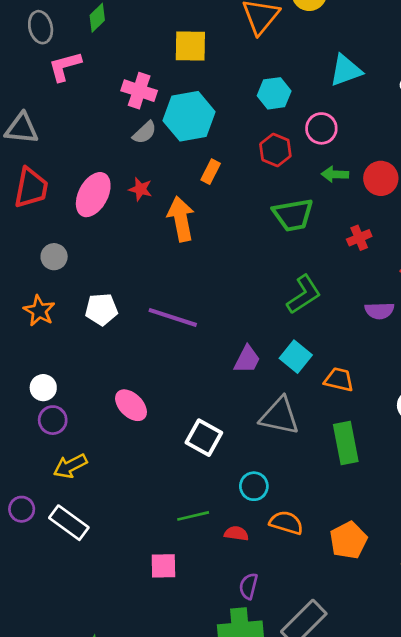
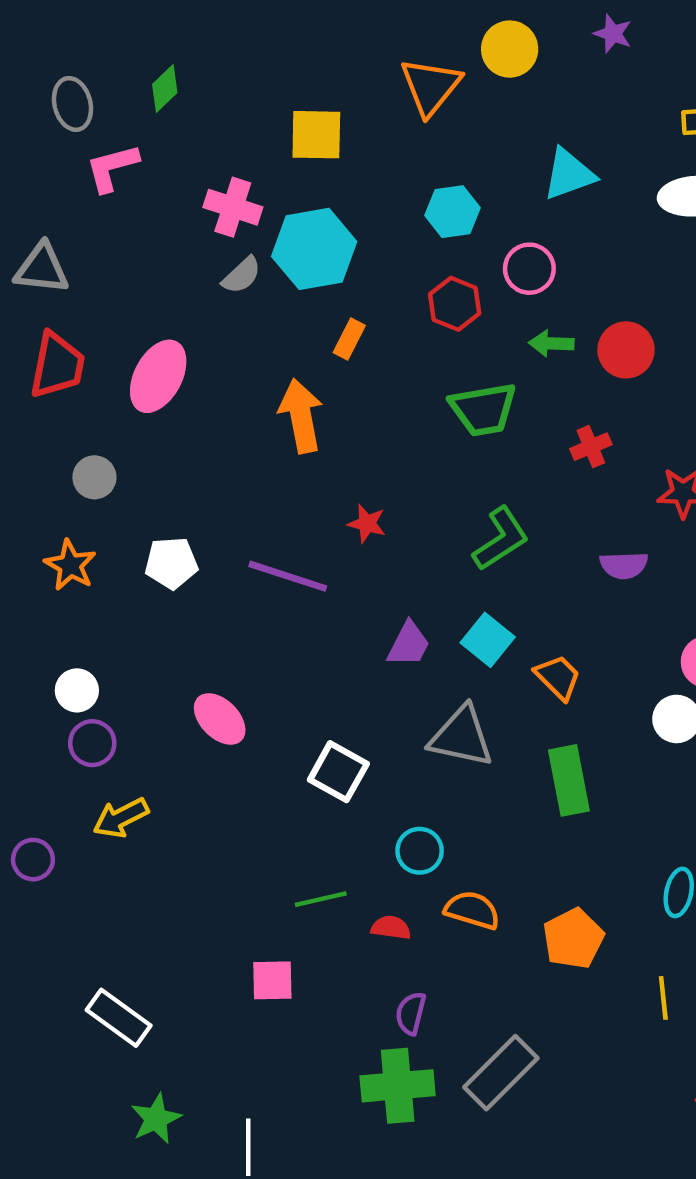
red star: (140, 189) -> (367, 523), moved
orange trapezoid: (339, 380) -> (558, 677), turned 32
purple circle: (22, 509) -> (33, 860), moved
white rectangle: (69, 523) -> (119, 1018), moved

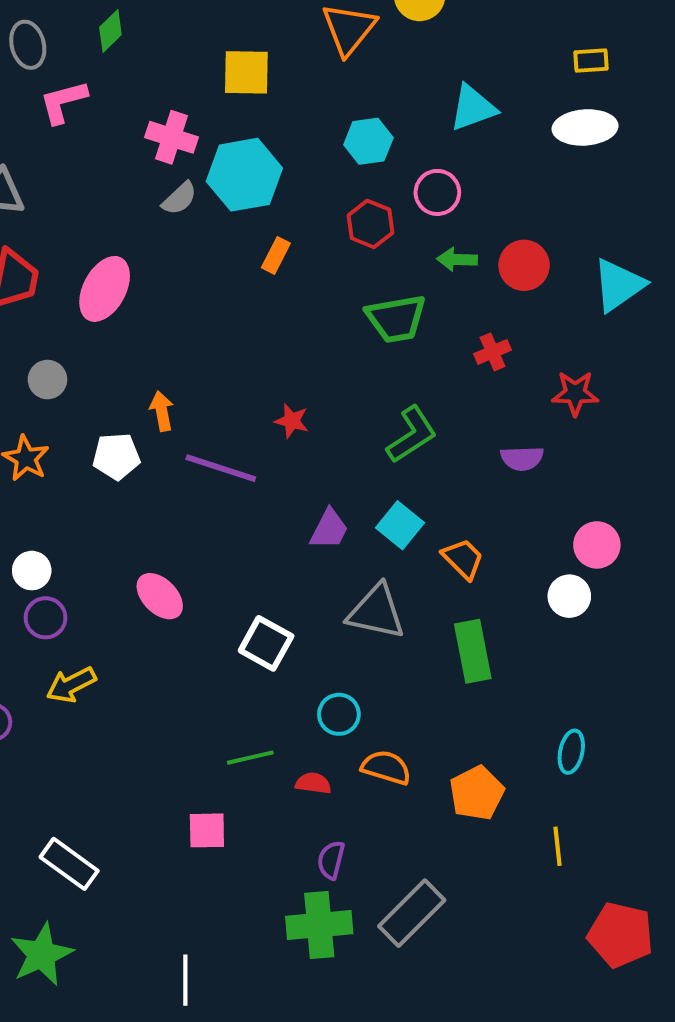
orange arrow: (301, 416) -> (162, 411), moved, size x0.6
green star: (156, 1119) -> (42, 955), moved, size x1.4

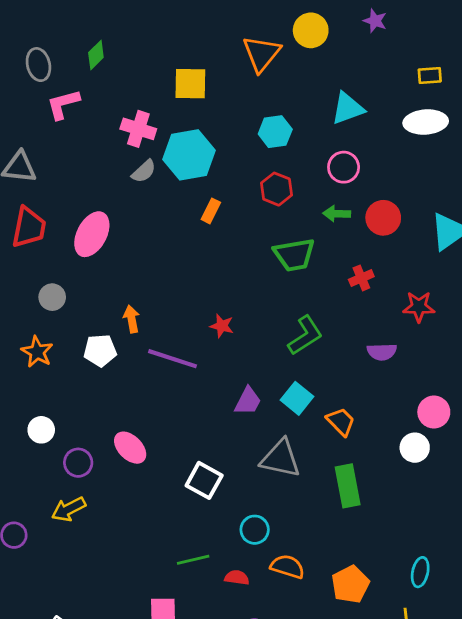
pink circle: (437, 192) -> (344, 167), moved
purple circle: (46, 618) -> (78, 463), moved
cyan ellipse: (571, 752) -> (420, 572), moved

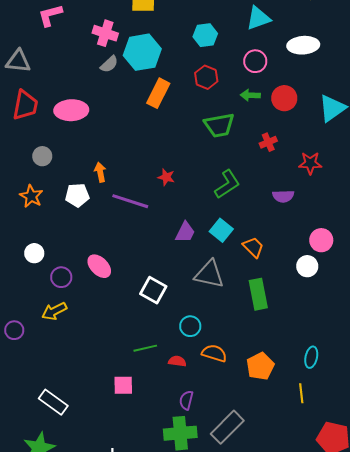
white ellipse: (426, 122) -> (303, 45), moved
orange rectangle: (211, 211) -> (158, 93), size x1.6
pink ellipse: (92, 234) -> (71, 110), turned 60

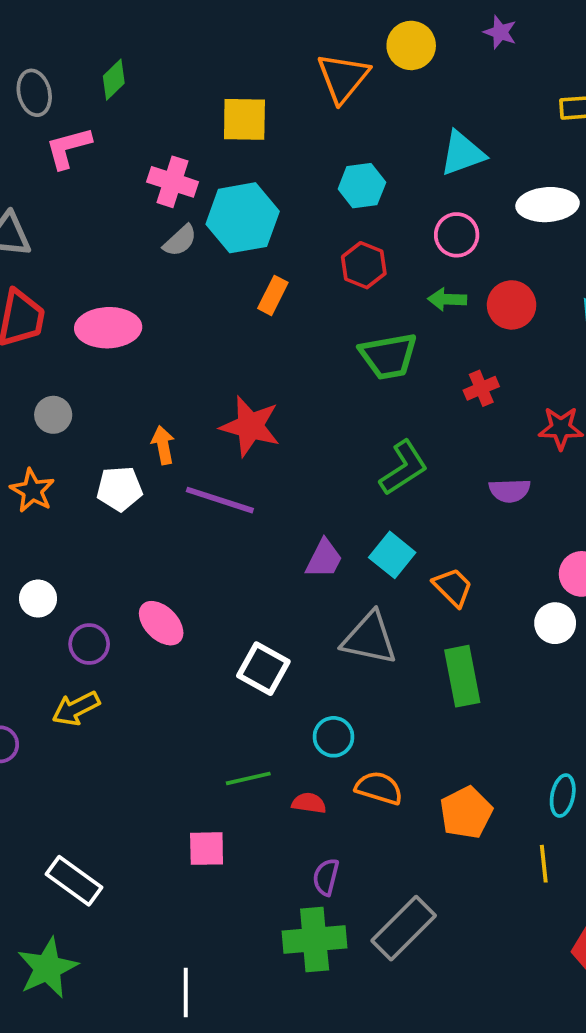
orange rectangle: (158, 93) -> (273, 295), size x0.7
red star: (166, 177) -> (250, 426), moved, size x1.8

